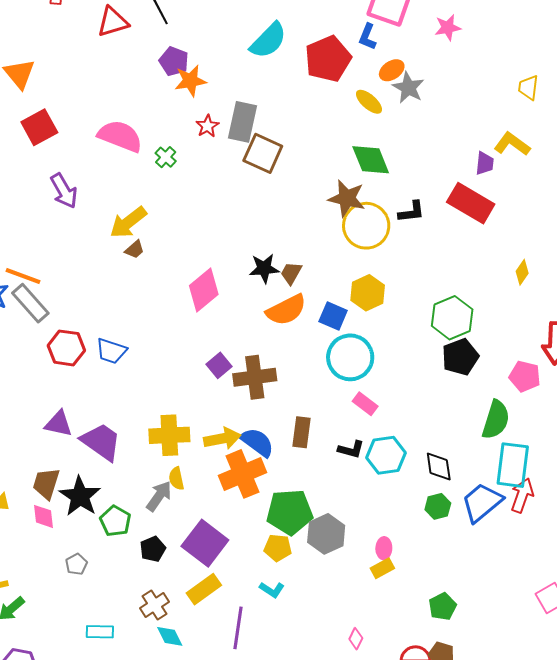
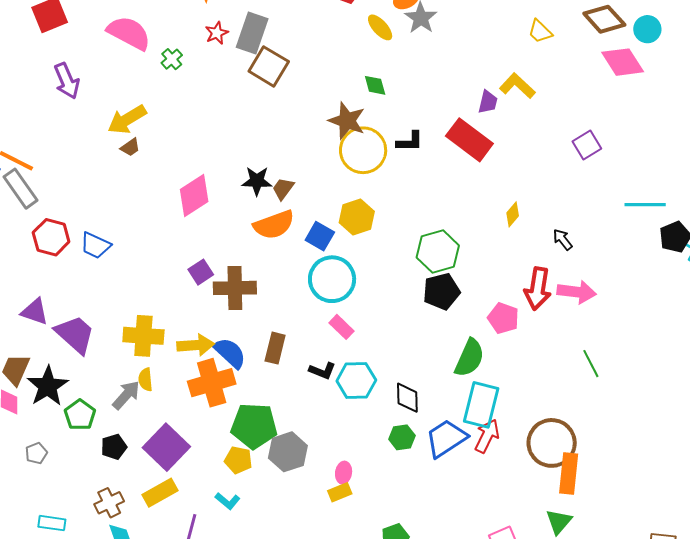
yellow trapezoid: (528, 87) -> (540, 31), turned -60
green diamond: (371, 160) -> (375, 85), size x0.6

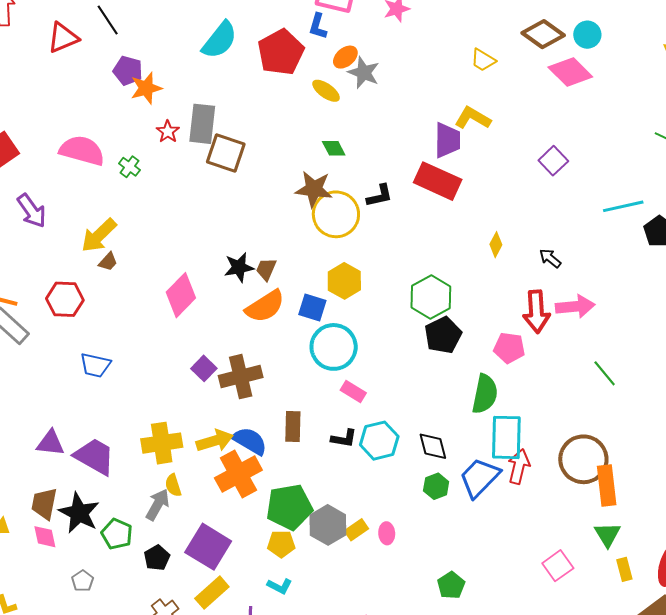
purple trapezoid: (488, 102) -> (447, 140), size x1.5
red hexagon: (51, 237) -> (65, 299), moved
yellow rectangle: (340, 492) -> (356, 530), moved

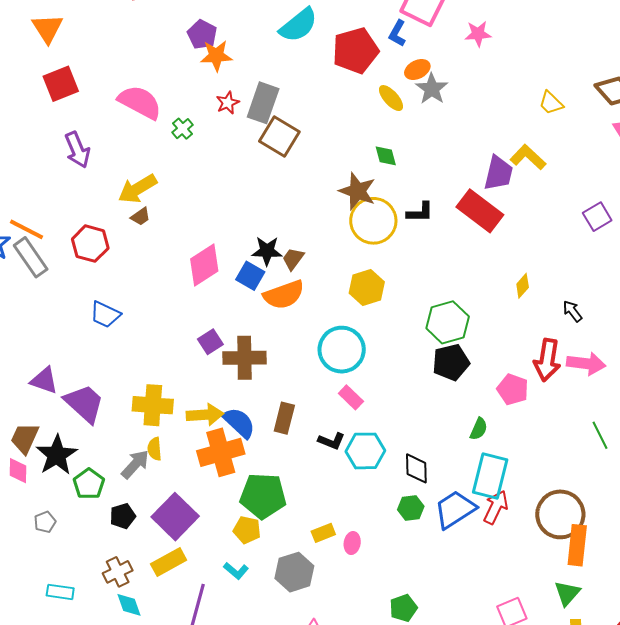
blue square: (312, 308) -> (250, 276), moved
green semicircle: (485, 394) -> (479, 429), size x0.6
gray hexagon: (328, 525) -> (294, 572), moved

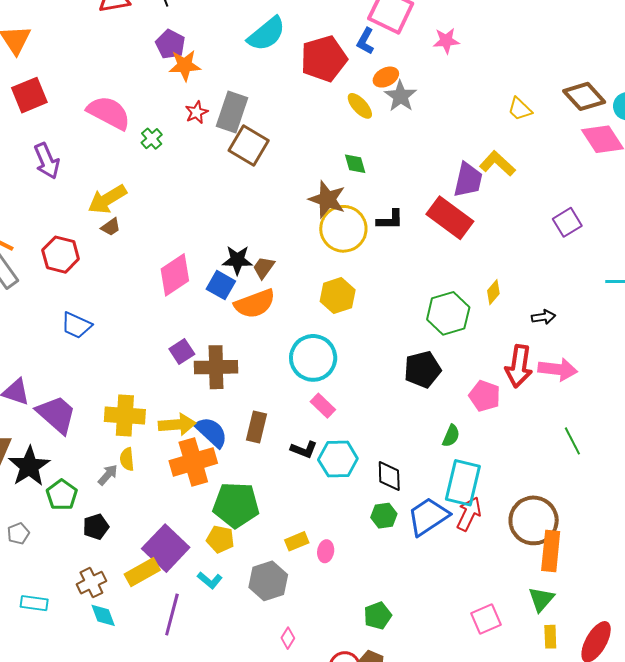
black arrow: (572, 311) -> (544, 317), turned 120
green hexagon: (448, 322) -> (448, 313), moved
gray arrow: (135, 464) -> (108, 475), size x0.7
purple square: (175, 517) -> (166, 548), moved

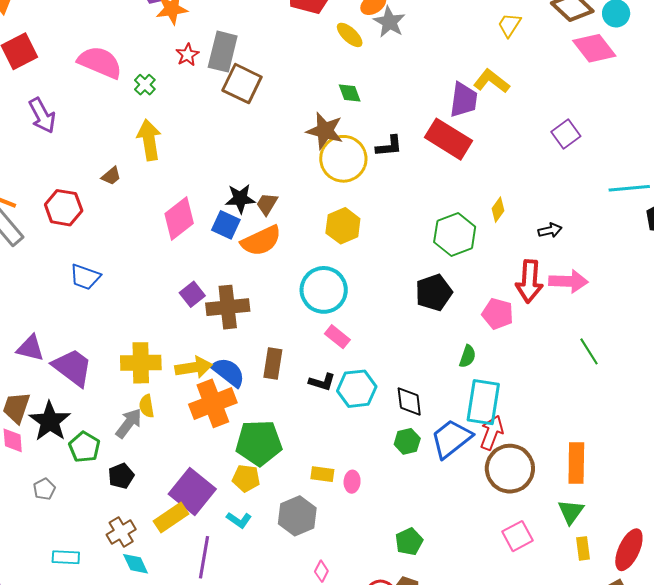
yellow trapezoid: (520, 109) -> (509, 25), turned 84
yellow arrow: (107, 199) -> (149, 140), moved, turned 117
gray arrow: (108, 475) -> (129, 423), size x1.4
brown circle: (534, 520) -> (510, 469), moved
yellow rectangle: (297, 541) -> (322, 474), turned 35

